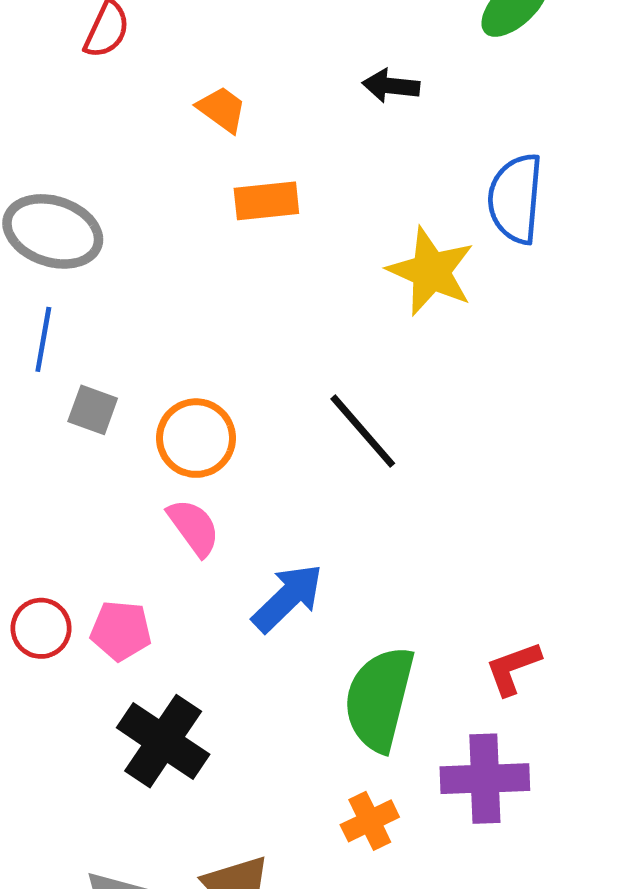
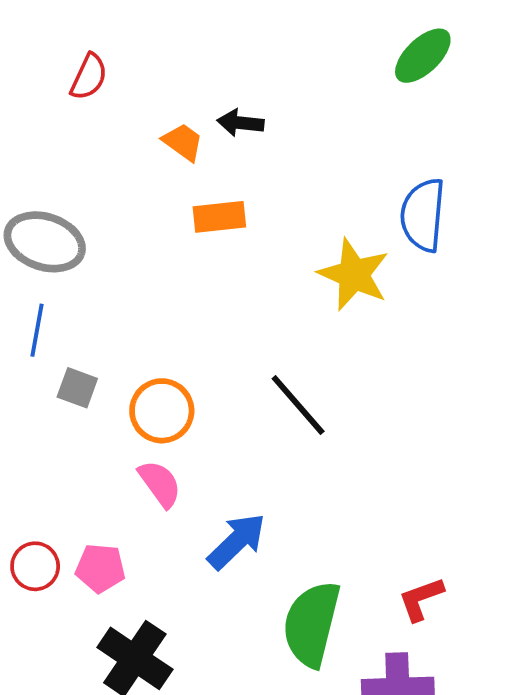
black arrow: (391, 86) -> (240, 123), moved

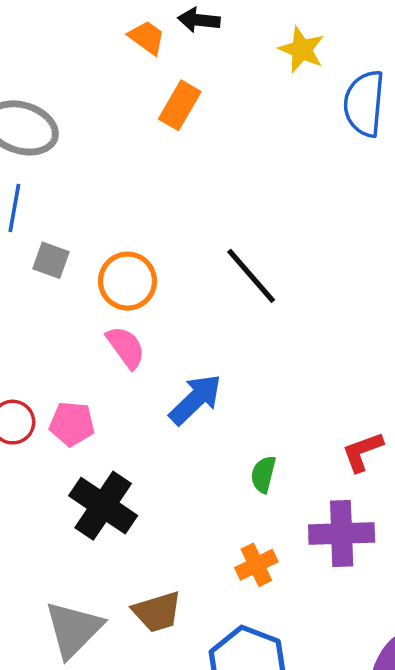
orange rectangle: (219, 217) -> (180, 105), turned -54
yellow star: (354, 274) -> (302, 50), moved, size x0.7
green semicircle: (312, 624) -> (263, 474), size x0.5

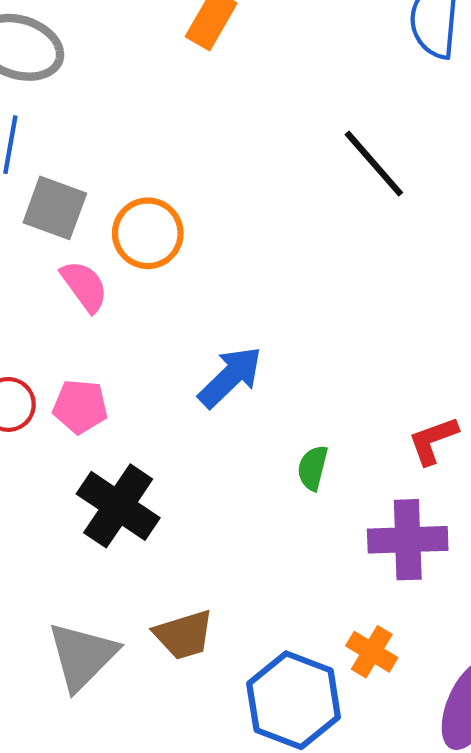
gray square: (51, 260) -> (55, 208), size x1.4
black line: (251, 276) -> (374, 164), moved
pink semicircle: (126, 347) -> (84, 286), moved
orange cross: (256, 565) -> (372, 652), moved, turned -33

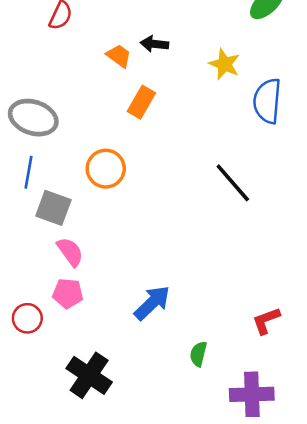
orange circle: (148, 233) -> (106, 169), moved
pink pentagon: (80, 407) -> (68, 293), moved
red L-shape: (433, 440) -> (266, 321), moved

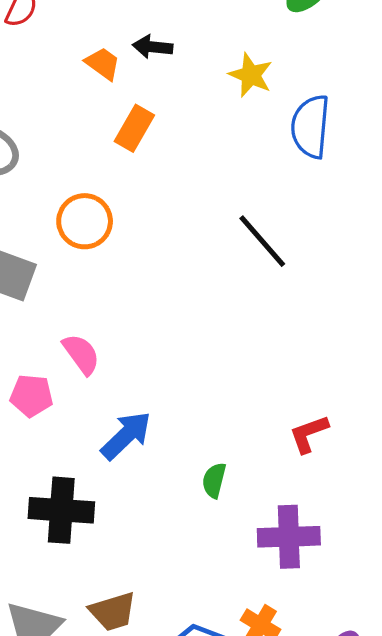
pink semicircle: (70, 252) -> (81, 354), moved
blue arrow: (152, 303) -> (126, 435), moved
black cross: (89, 375) -> (61, 510), turned -30

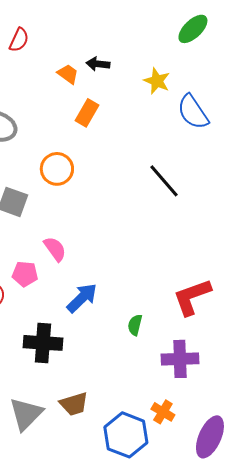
blue semicircle: (310, 127) -> (193, 112), turned -39
red L-shape: (309, 434) -> (192, 297), size x1.6

